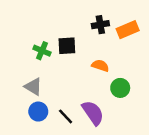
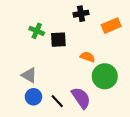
black cross: (100, 25) -> (81, 14), moved
green cross: (42, 51) -> (37, 31), moved
green circle: (120, 88) -> (105, 76), size x1.5

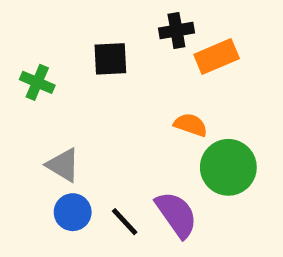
orange rectangle: (111, 26) -> (217, 56), moved
green cross: (37, 31) -> (37, 82), moved
black square: (58, 40) -> (110, 59), moved

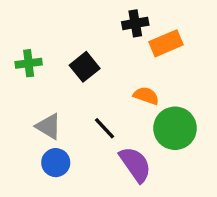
black square: (110, 59) -> (85, 67), moved, turned -36
green cross: (37, 82) -> (29, 63), turned -30
black line: (125, 222) -> (105, 128), moved

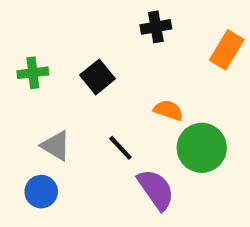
orange rectangle: (166, 43) -> (227, 50), moved, turned -36
blue circle: (56, 163) -> (41, 192), moved

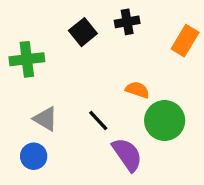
green cross: (33, 73) -> (27, 59), size x1.4
black square: (98, 77) -> (83, 32), moved

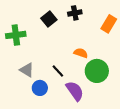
blue circle: (34, 156) -> (40, 88), moved

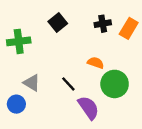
black cross: (75, 13) -> (103, 24), moved
blue circle: (40, 88) -> (16, 104), moved

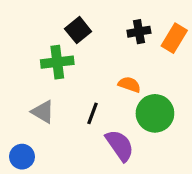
green cross: (19, 41) -> (57, 62), moved
black line: (68, 84) -> (92, 113), turned 63
blue circle: (16, 104) -> (22, 157), moved

